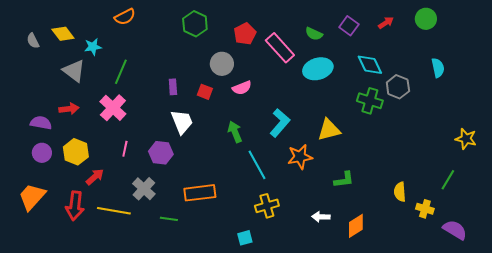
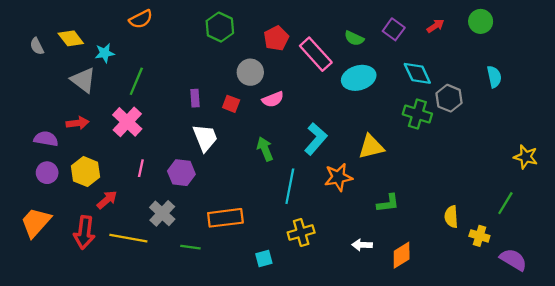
cyan line: (257, 165) -> (290, 186), turned 40
cyan square: (245, 238) -> (264, 258), moved

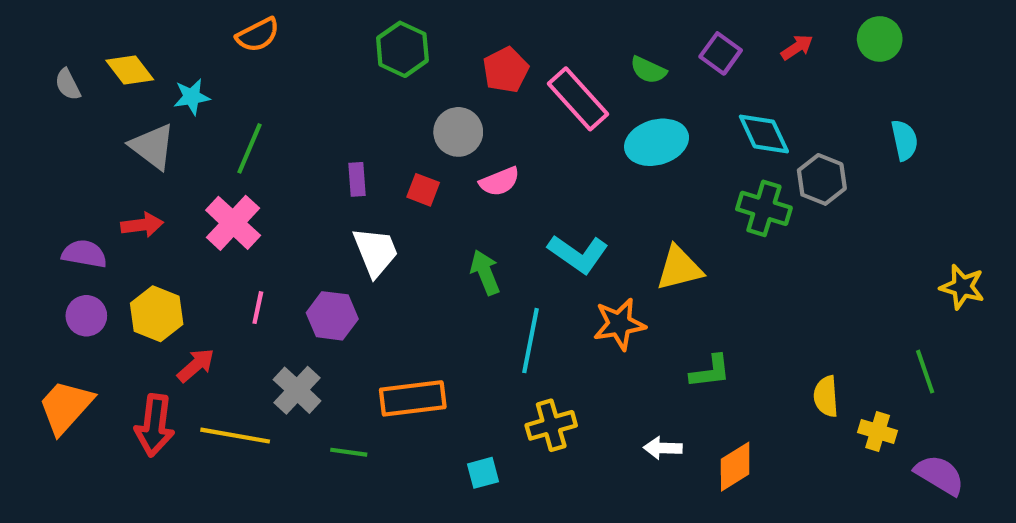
cyan L-shape: (316, 139) -> (578, 254), turned 84
green line: (505, 203) -> (925, 372), turned -50

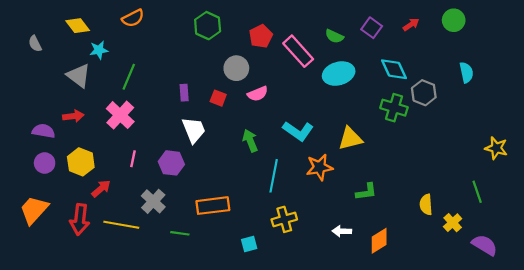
yellow diamond: (130, 70) -> (78, 26), moved
yellow cross: (878, 431) -> (453, 223), turned 30

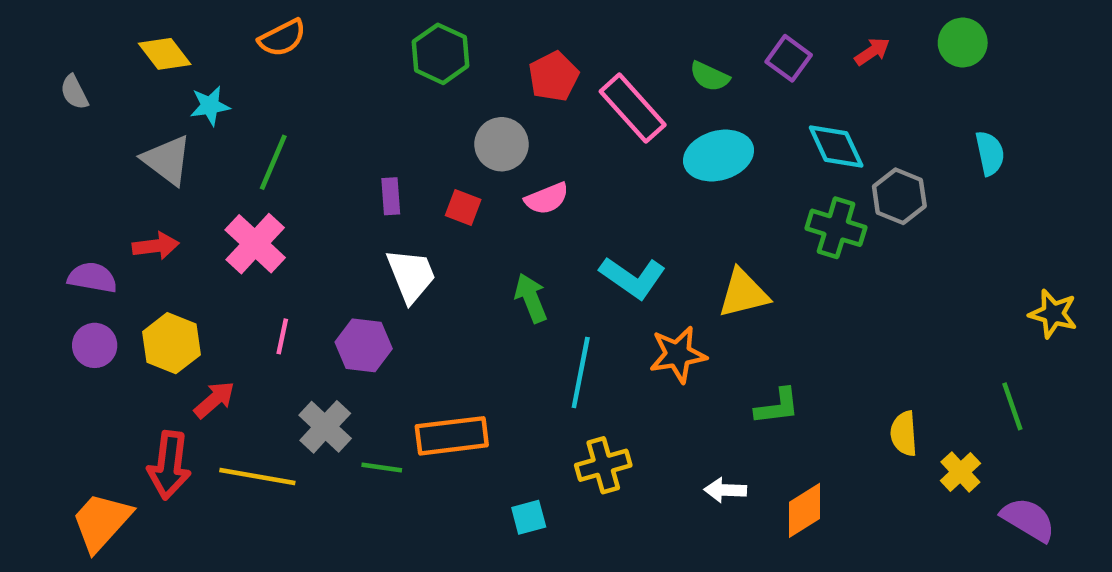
orange trapezoid: (34, 210) -> (101, 522), moved
green line: (180, 233) -> (382, 467), moved

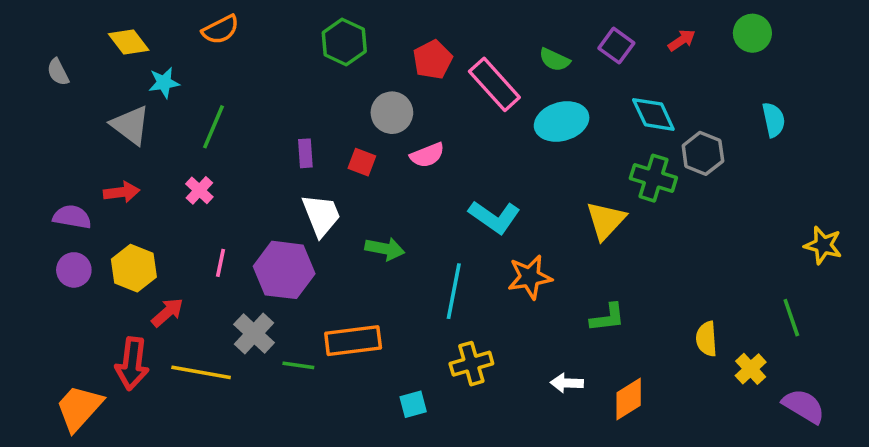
pink cross: (255, 244) -> (199, 190), size x0.6
yellow triangle: (743, 293) -> (606, 220), moved, turned -33
green arrow: (531, 298) -> (385, 249), moved, turned 123
purple hexagon: (364, 345) -> (284, 270), size x1.4

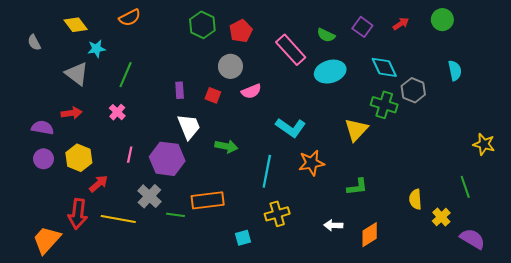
red pentagon: (433, 60) -> (241, 31), moved

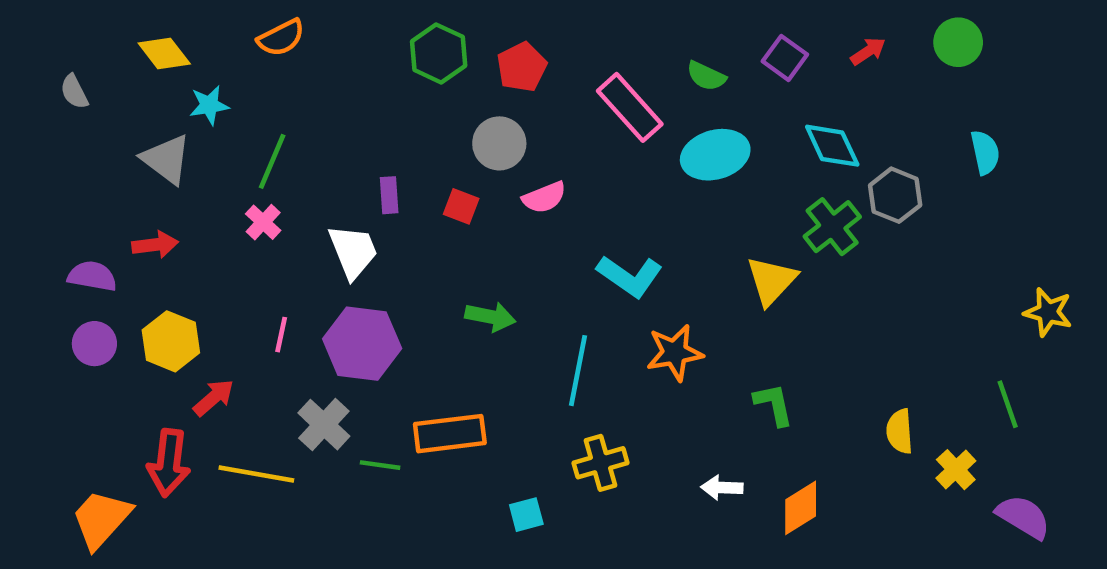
green cross: (384, 105) -> (832, 227), turned 35
pink cross: (117, 112) -> (263, 222), moved
white trapezoid: (189, 127) -> (353, 251), moved
green L-shape: (357, 187) -> (774, 404), turned -95

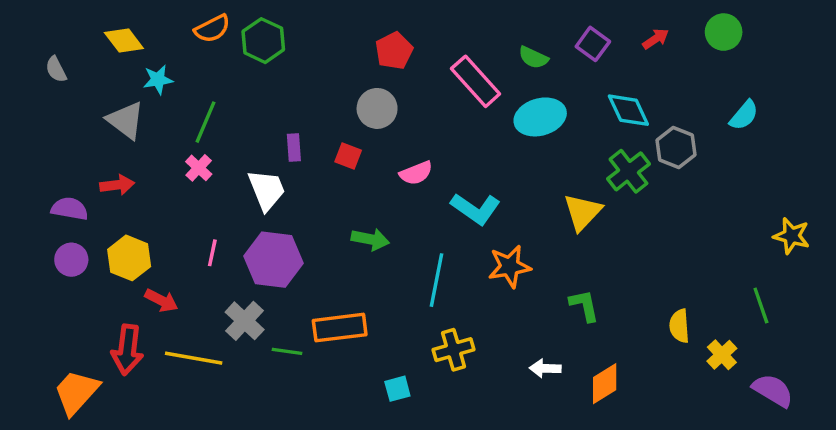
green hexagon: (439, 53) -> (263, 41), moved
cyan semicircle: (985, 152) -> (744, 115), turned 52
pink semicircle: (544, 197) -> (416, 173), moved
red arrow: (214, 398) -> (161, 300), turned 68

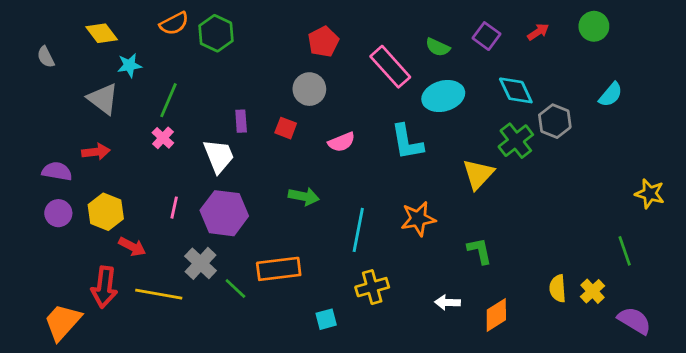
cyan L-shape: (476, 209) -> (407, 142), moved, turned 45
yellow semicircle: (679, 326) -> (558, 288), moved
green line: (287, 351) -> (235, 288), turned 35

